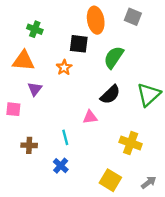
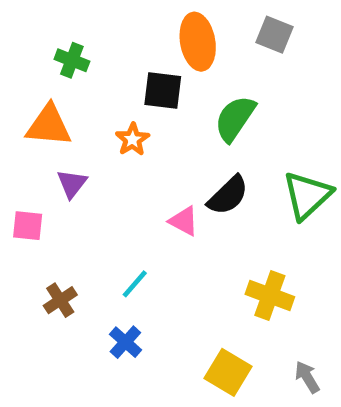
pink triangle: (90, 117) -> (184, 221), moved, turned 35
cyan line: (65, 137) -> (135, 284), turned 56
brown cross: (29, 145) -> (60, 300), turned -35
gray arrow: (149, 182) -> (307, 377), turned -84

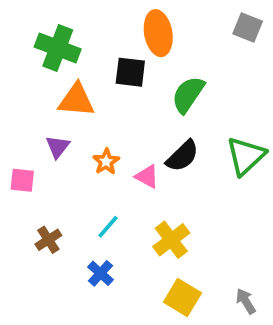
gray square: (275, 35) -> (248, 28), moved
green cross: (72, 60) -> (58, 48), size x1.6
orange triangle: (49, 125) -> (76, 100), moved
orange star: (132, 139) -> (106, 162), moved
yellow cross: (270, 296) -> (171, 240), moved, turned 33

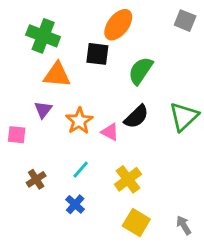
orange ellipse: (158, 33) -> (118, 25), turned 48
orange star: (106, 162) -> (79, 121), size x1.4

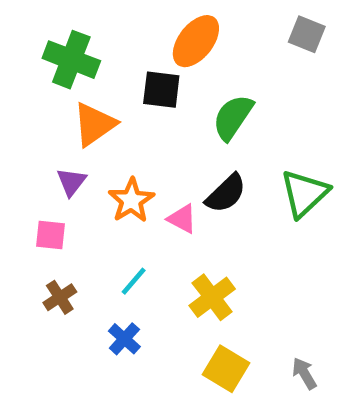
orange triangle: (57, 75) -> (94, 124), turned -40
pink square: (17, 135) -> (51, 235), moved

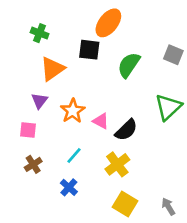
gray square: (307, 34) -> (173, 55), moved
green cross: (71, 60) -> (40, 33), size x0.6
black semicircle: (226, 193) -> (126, 130), moved

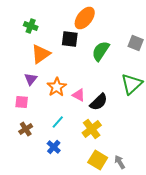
gray arrow: (168, 206) -> (120, 162), moved

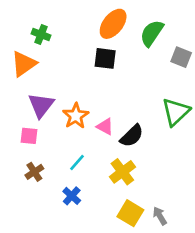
black square: (70, 39) -> (105, 58), moved
green semicircle: (101, 51) -> (152, 33), moved
orange triangle: (41, 54) -> (24, 64), moved
purple triangle: (31, 79) -> (41, 105), size x1.5

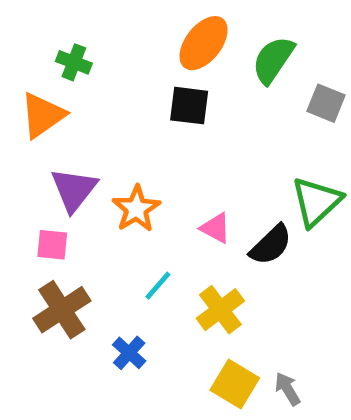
pink triangle: (105, 127) -> (216, 228), moved
black semicircle: (132, 136) -> (271, 245), moved
cyan line: (77, 163) -> (158, 286), moved
brown cross: (34, 172) -> (62, 310), size x1.6

